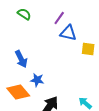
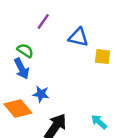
green semicircle: (24, 14) -> (25, 50), moved
purple line: (59, 18) -> (43, 21), moved

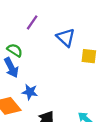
blue triangle: (78, 37) -> (66, 38), turned 30

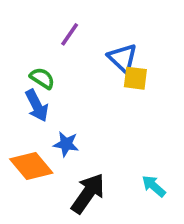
yellow square: (89, 56) -> (135, 78), moved

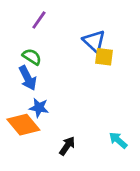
purple line: (70, 34) -> (39, 20), moved
blue star: (66, 144) -> (39, 108), moved
black arrow: (88, 193) -> (67, 146), size x0.6

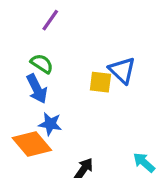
blue triangle: (94, 41) -> (122, 70), moved
yellow square: (104, 57) -> (100, 82), moved

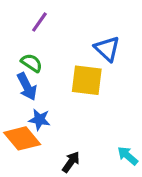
blue triangle: (122, 70) -> (107, 49), moved
yellow square: (100, 82) -> (87, 80), size x1.5

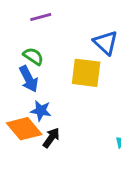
purple line: (39, 22) -> (41, 17), turned 40
black arrow: (71, 162) -> (51, 138), moved

